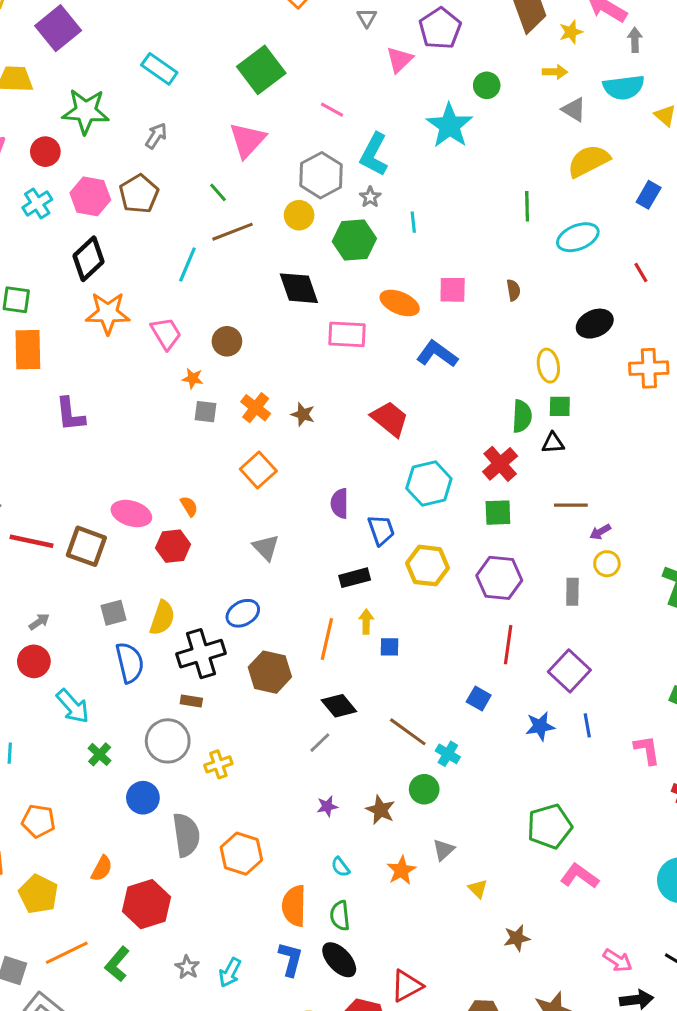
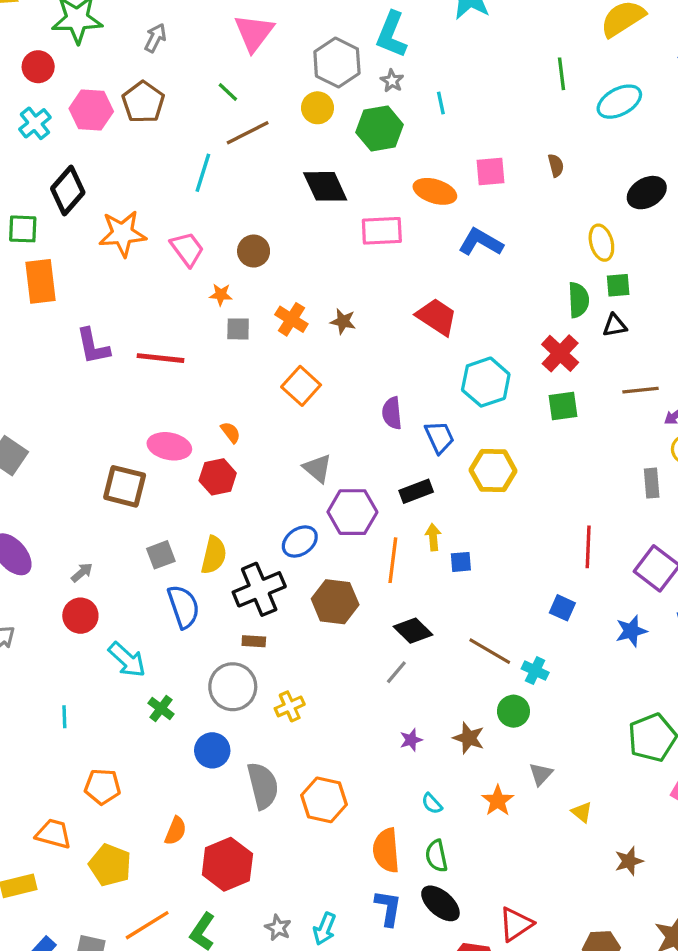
black diamond: (88, 259) -> (68, 191), moved
red line: (32, 541) -> (161, 358), moved
purple hexagon: (499, 578) -> (352, 512), moved

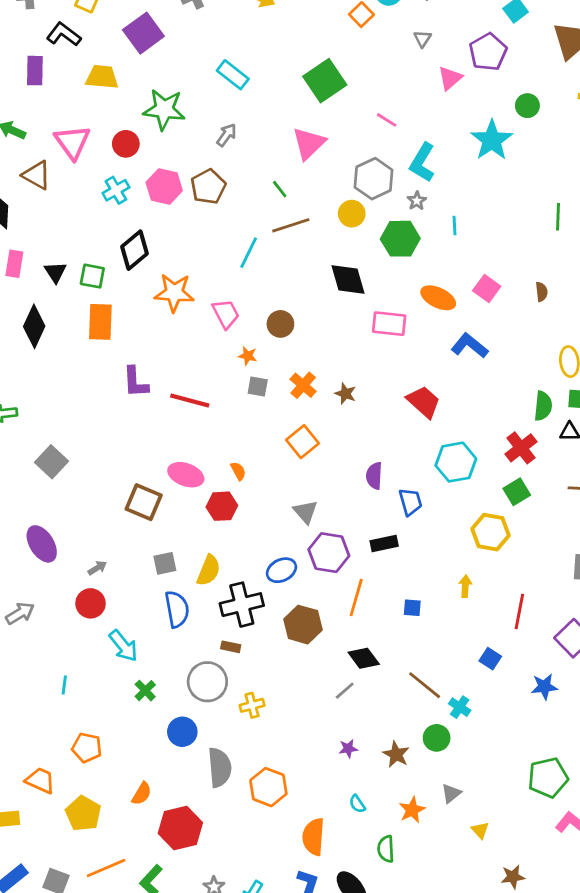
pink square: (490, 172) -> (487, 288), turned 32
green square: (563, 406) -> (517, 492), turned -32
yellow hexagon: (493, 471) -> (491, 532), moved
yellow arrow: (433, 537) -> (465, 586), moved
green semicircle: (436, 856) -> (386, 849), moved

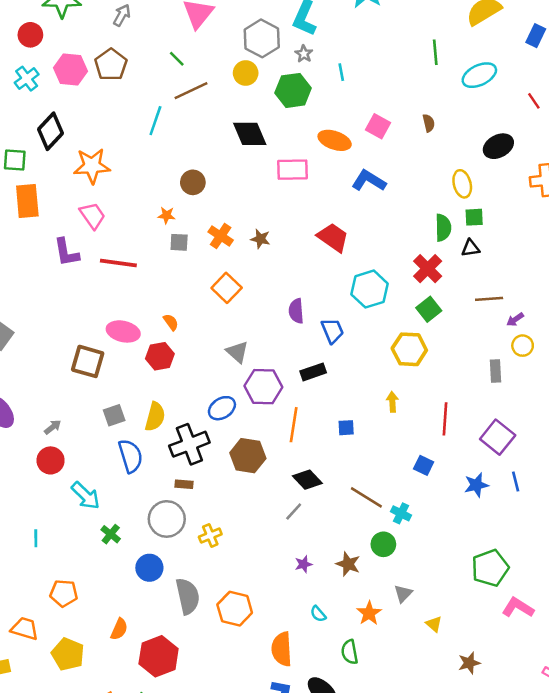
pink trapezoid: (226, 314) -> (92, 216), moved

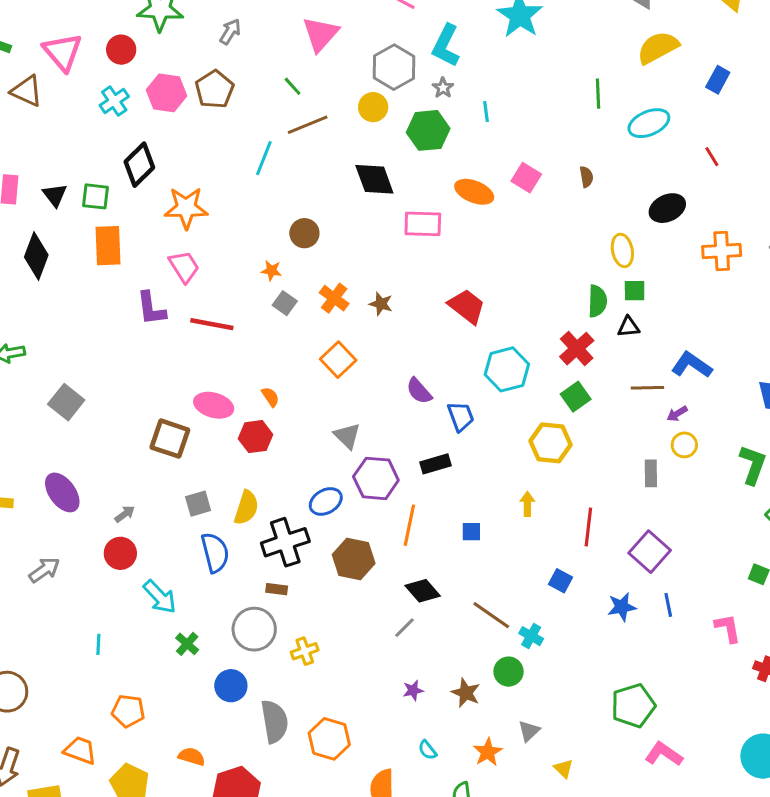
blue L-shape: (369, 181) -> (692, 365), moved
gray square: (179, 242) -> (285, 303), turned 30
purple semicircle: (296, 311) -> (419, 391), turned -40
orange semicircle: (119, 629) -> (192, 756), turned -100

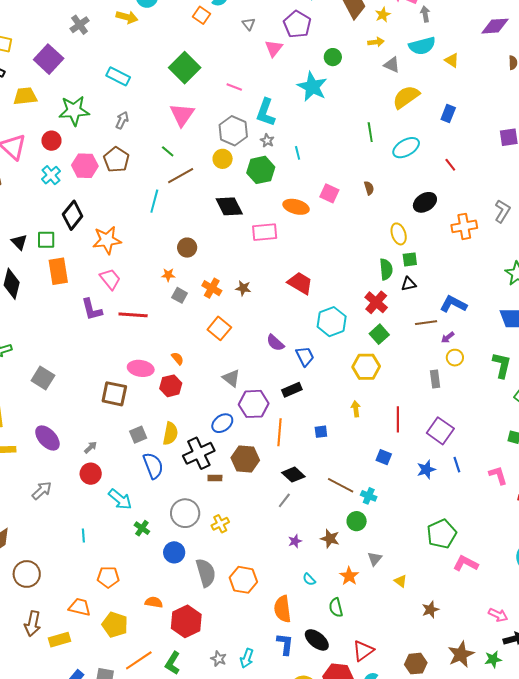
brown rectangle: (277, 589) -> (215, 478), moved

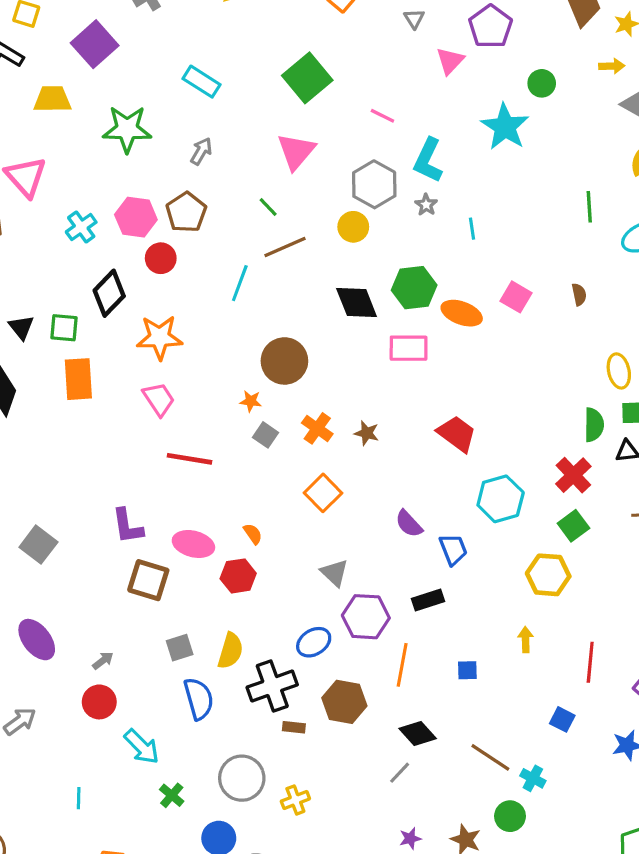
red circle: (51, 141) -> (161, 258), moved
green hexagon: (261, 170) -> (414, 288), moved
brown circle: (187, 248) -> (284, 361), size x1.5
purple L-shape: (92, 309) -> (127, 526), moved

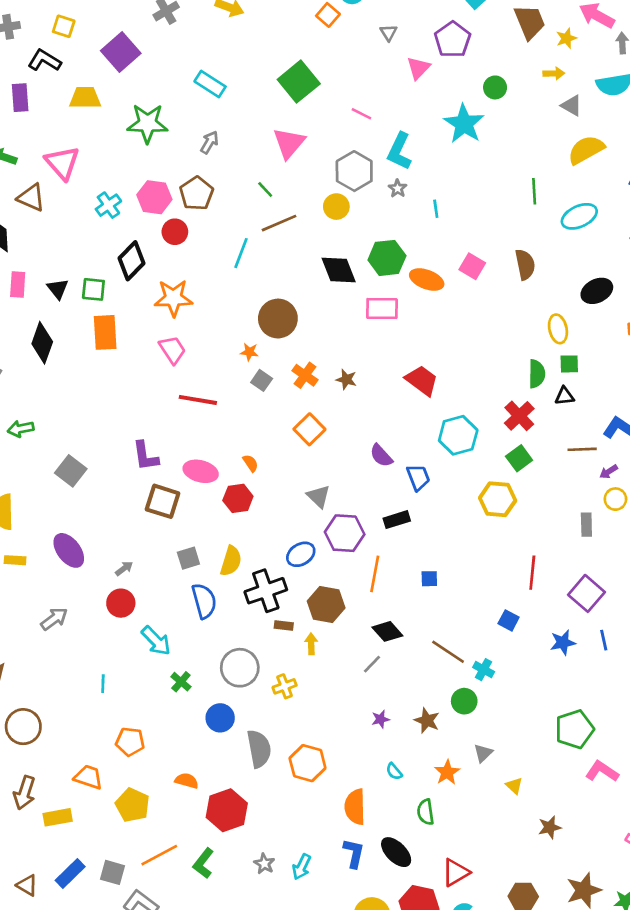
brown semicircle: (579, 294) -> (525, 265), size x1.6
yellow arrow: (525, 640) -> (311, 644), moved

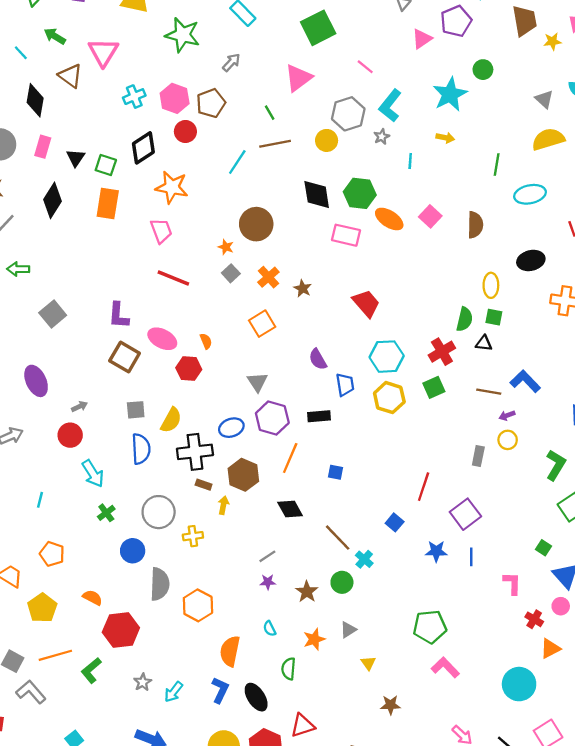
yellow arrow: (554, 73) -> (445, 138), moved
yellow hexagon: (498, 499) -> (389, 398), moved
gray line: (372, 664) -> (267, 556), moved

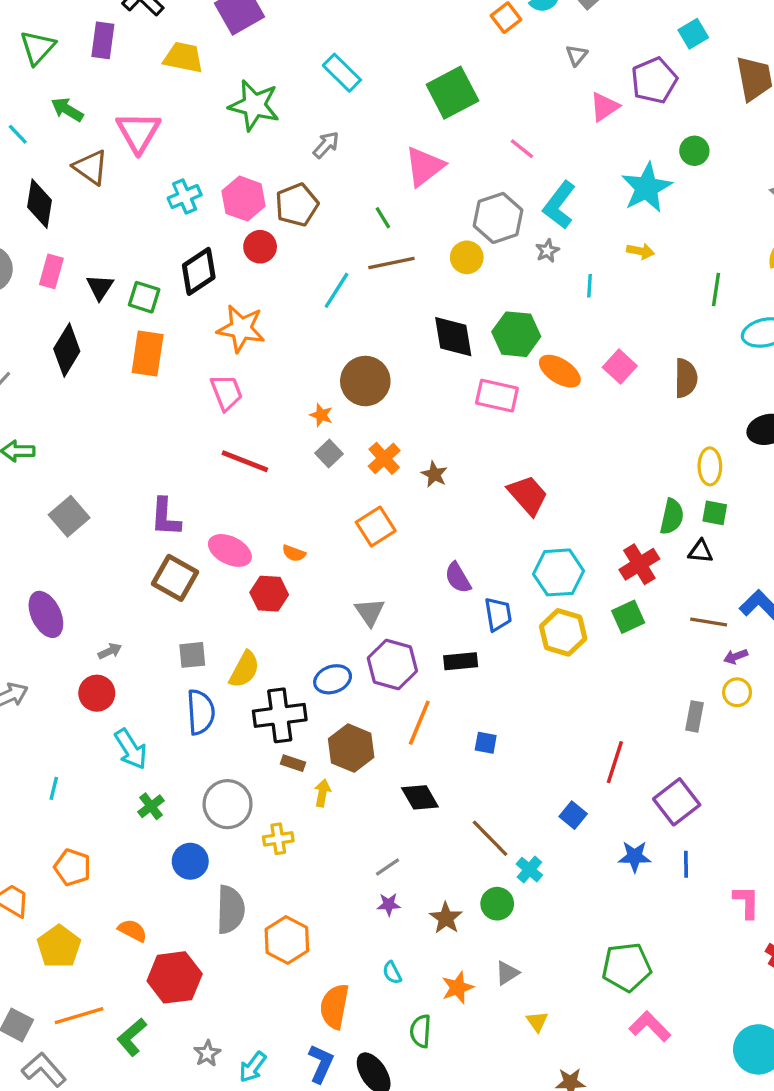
orange semicircle: (206, 341) -> (294, 553), turned 133

